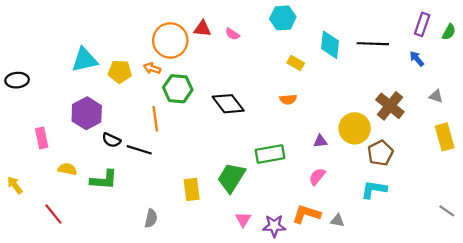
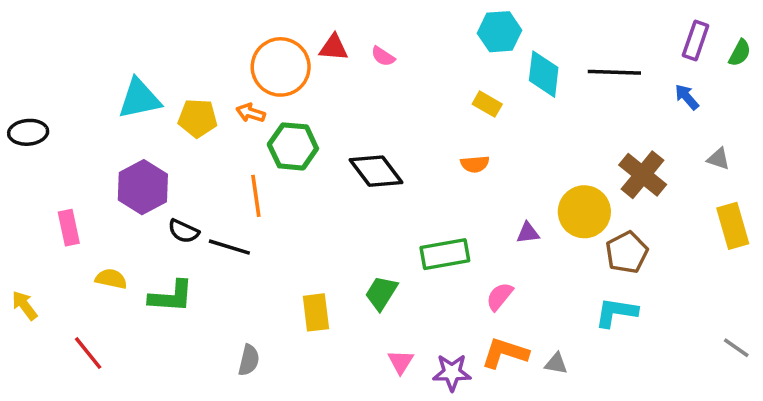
cyan hexagon: (283, 18) -> (500, 32), moved
pink semicircle: (317, 177) -> (500, 297), moved
green trapezoid: (231, 178) -> (381, 293), size x0.7

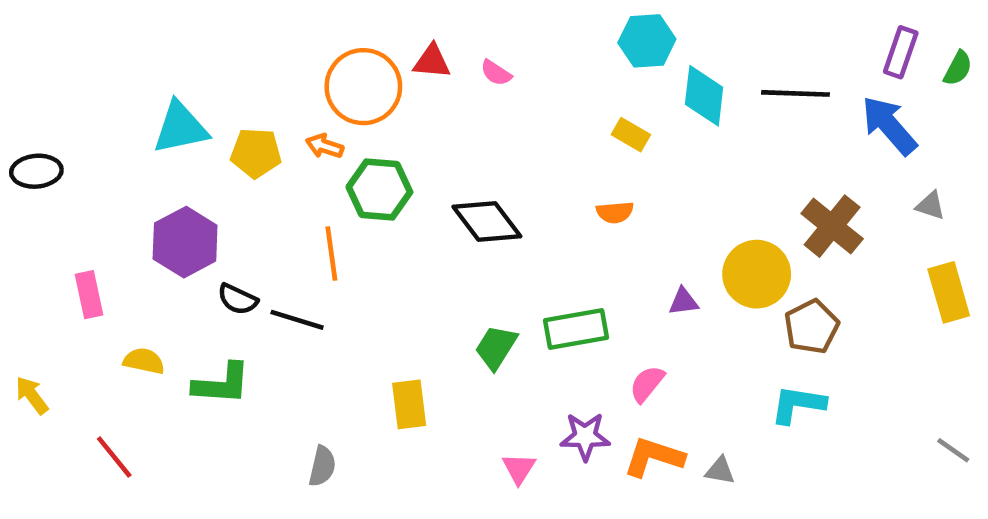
blue arrow: (687, 97) -> (889, 125), size x1.8
green trapezoid: (381, 293) -> (496, 347), moved
purple star: (452, 372) -> (585, 436), moved

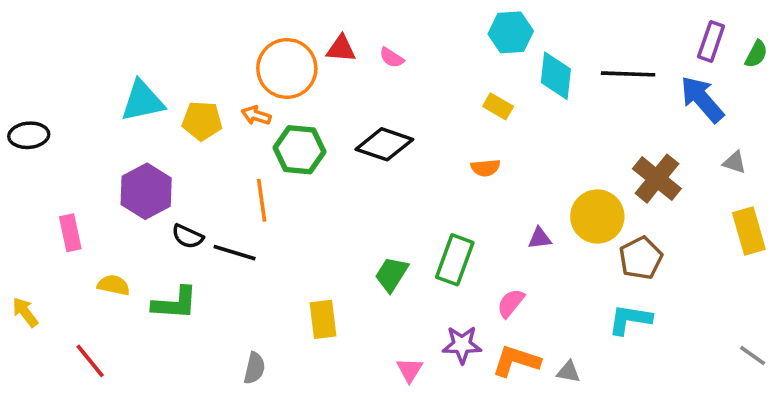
black diamond: (487, 222) -> (384, 144), moved, turned -34
green rectangle: (576, 329) -> (455, 260), turned -60

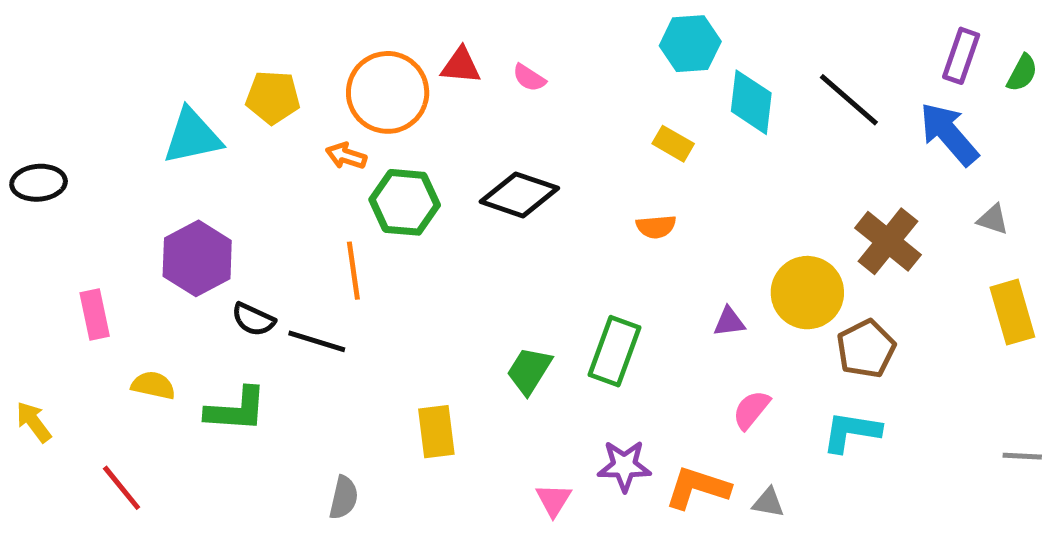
black line: (628, 74) -> (849, 100), turned 39
yellow pentagon: (202, 121) -> (273, 97), moved
pink semicircle: (511, 303) -> (751, 410), moved
gray line: (753, 356) -> (1022, 456), moved, turned -32

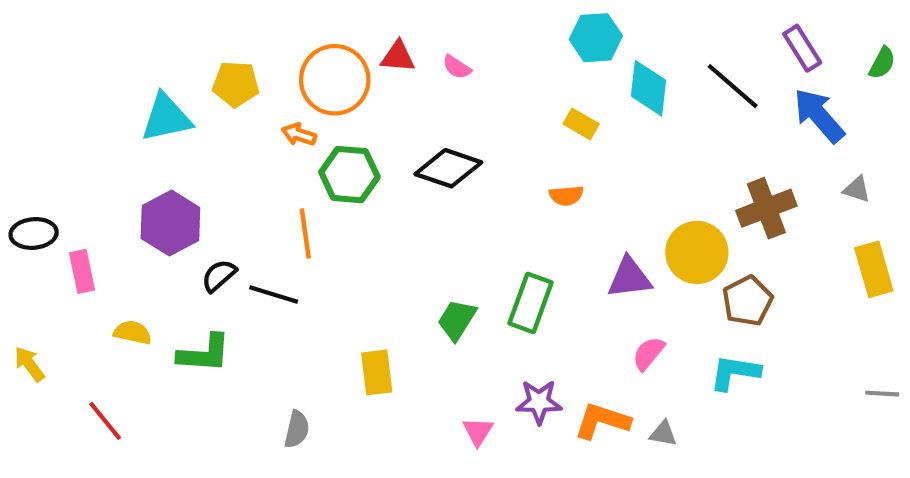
purple rectangle: (961, 56) -> (802, 48), moved, turned -51
black ellipse: (39, 183) -> (34, 233), moved
brown cross: (888, 241) -> (766, 208), turned 30
black semicircle: (253, 319) -> (219, 276), turned 114
purple triangle: (729, 322) -> (629, 278), size x1.6

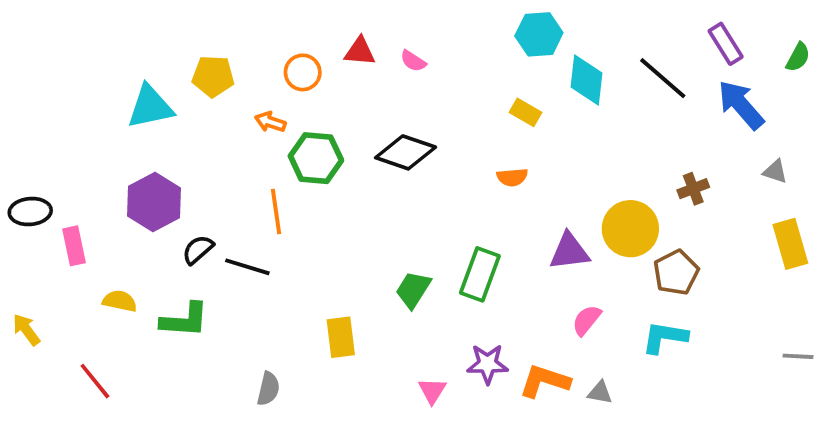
orange circle: (335, 80) -> (303, 72), size x0.6
brown cross: (766, 208) -> (693, 189), size x0.6

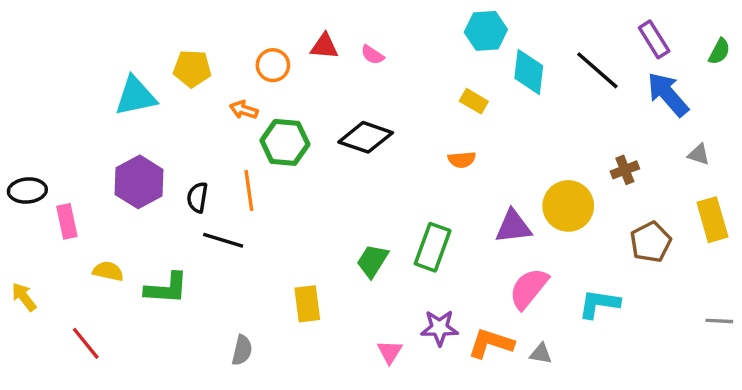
black semicircle: (198, 250) -> (197, 197), moved, turned -40
brown pentagon: (676, 272) -> (651, 242), moved
pink semicircle: (587, 320) -> (529, 288), size x1.5

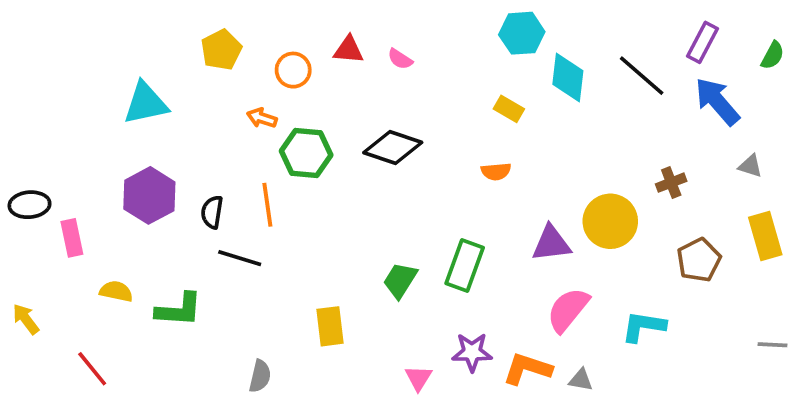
purple rectangle: (654, 39) -> (702, 42), turned 60
yellow pentagon: (192, 69) -> (221, 50), moved, turned -30

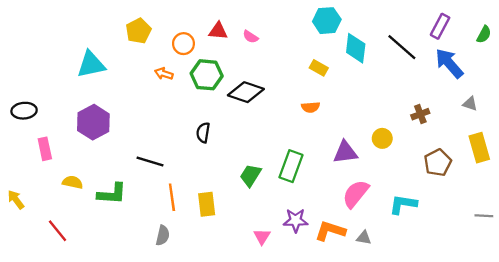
green hexagon: (306, 153) -> (207, 75), moved
black ellipse: (30, 205) -> (24, 111), moved
orange line: (267, 205) -> (172, 197), moved
black semicircle: (212, 212) -> (203, 133), moved
yellow circle: (610, 221) -> (382, 138), size x0.6

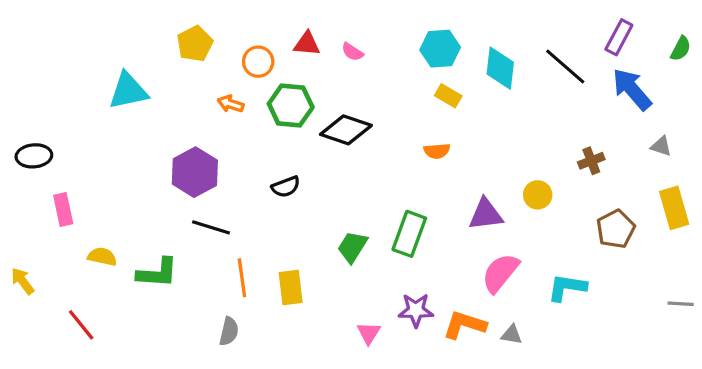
cyan hexagon: (327, 21) -> (440, 49), moved
purple hexagon: (93, 122) -> (195, 172), moved
black semicircle: (203, 133) -> (286, 187), turned -120

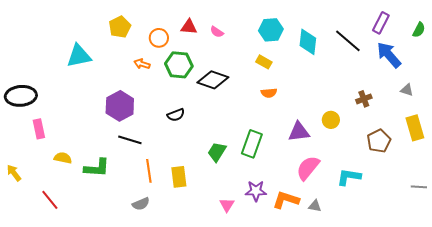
yellow rectangle: (448, 96) -> (264, 62), moved
black ellipse: (34, 156) -> (21, 96), size x1.4
gray semicircle: (229, 331) -> (141, 204), turned 54

